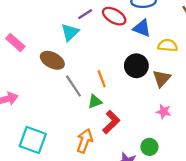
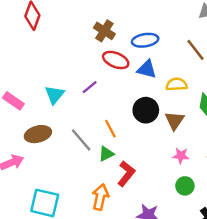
purple line: (85, 14) -> (90, 87), moved
cyan triangle: (70, 32) -> (55, 95), moved
brown ellipse: (52, 60) -> (38, 134), moved, turned -35
green circle: (149, 147) -> (185, 186), moved

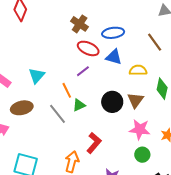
purple line: (90, 87) -> (83, 71), moved
black circle: (146, 110) -> (112, 102), moved
orange line: (110, 129) -> (67, 90), moved
green triangle: (106, 154) -> (79, 105), moved
pink star: (181, 156) -> (140, 129), size x1.5

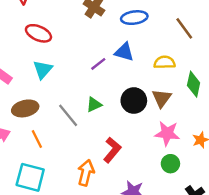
red ellipse: (88, 48) -> (38, 33), moved
blue triangle: (114, 57) -> (124, 52), moved
orange line: (67, 90) -> (37, 139), moved

